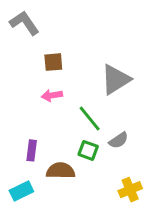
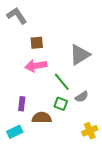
pink arrow: (52, 95) -> (36, 66), size x1.5

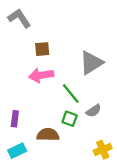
purple rectangle: (22, 104) -> (15, 119), moved

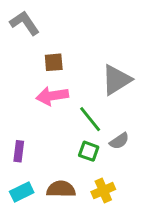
brown semicircle: (48, 135) -> (61, 189), moved
yellow cross: (103, 150) -> (103, 191), moved

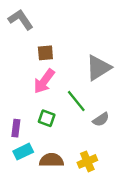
pink arrow: (52, 96) -> (44, 81), turned -45
green square: (89, 151) -> (47, 118), moved
cyan rectangle: (22, 192) -> (23, 152), moved

